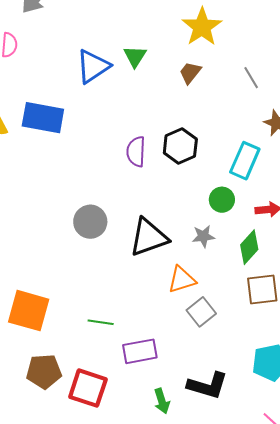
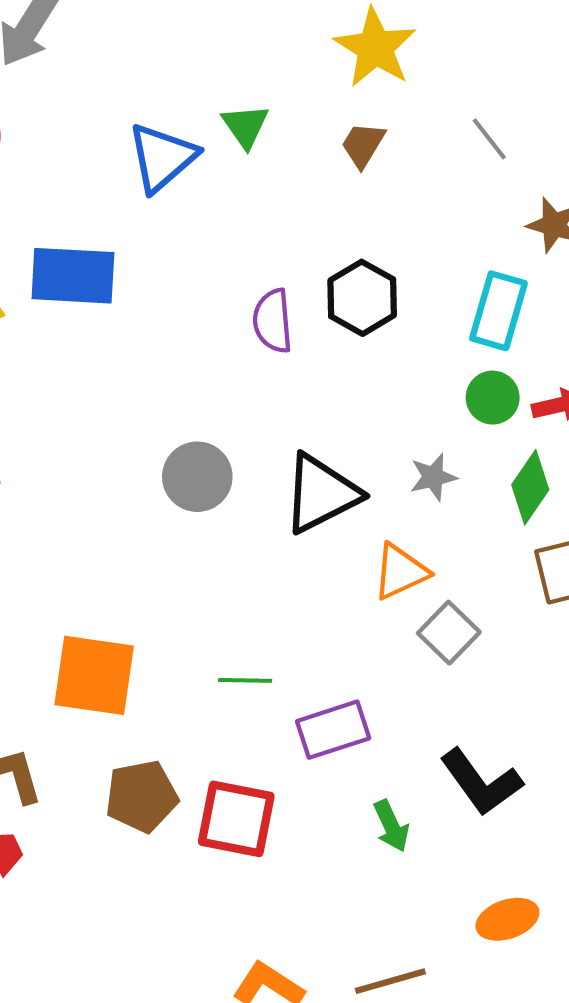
green circle: (222, 200) -> (493, 398), moved
black L-shape: (208, 386) -> (481, 782), turned 45

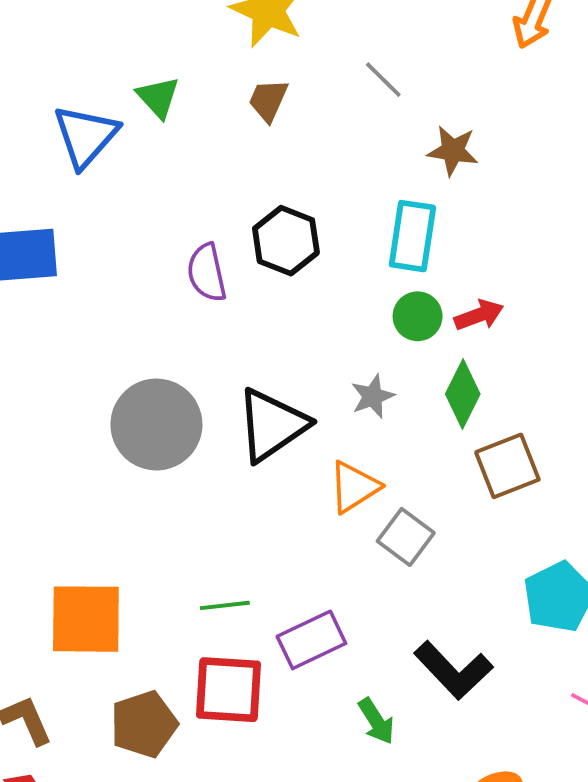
gray circle: (197, 477) -> (156, 424), size x1.4
red square: (236, 819) -> (229, 690), moved

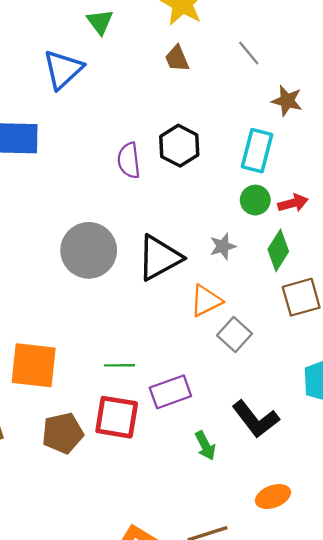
green triangle: (158, 97) -> (100, 22), moved
brown trapezoid: (268, 100) -> (177, 59), turned -52

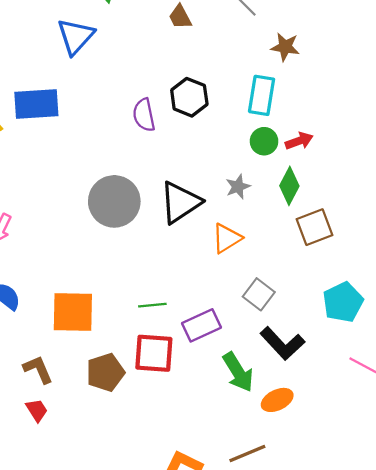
gray square: (235, 335) -> (259, 294), moved
green arrow: (205, 446) -> (238, 372), size x1.5
orange ellipse: (273, 497) -> (277, 400), moved

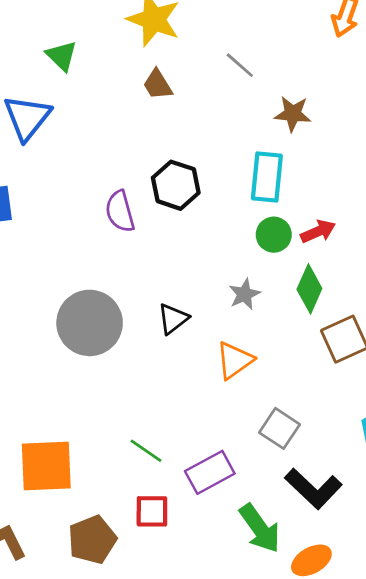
black triangle: (180, 202) -> (173, 319), size x0.6
green line: (152, 305) -> (146, 451), turned 44
red square: (154, 353) -> (152, 511), size x0.7

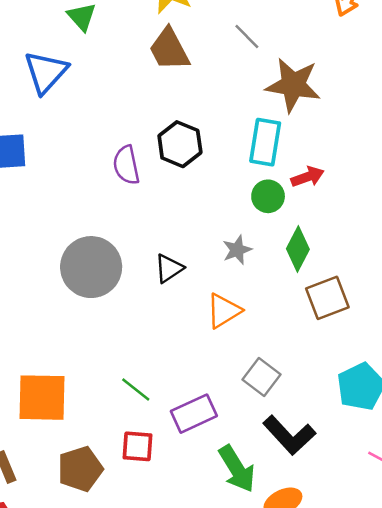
brown trapezoid: (158, 85) -> (169, 49), size x1.5
brown star: (293, 114) -> (293, 85), size x1.6
red arrow: (318, 231) -> (308, 177), moved

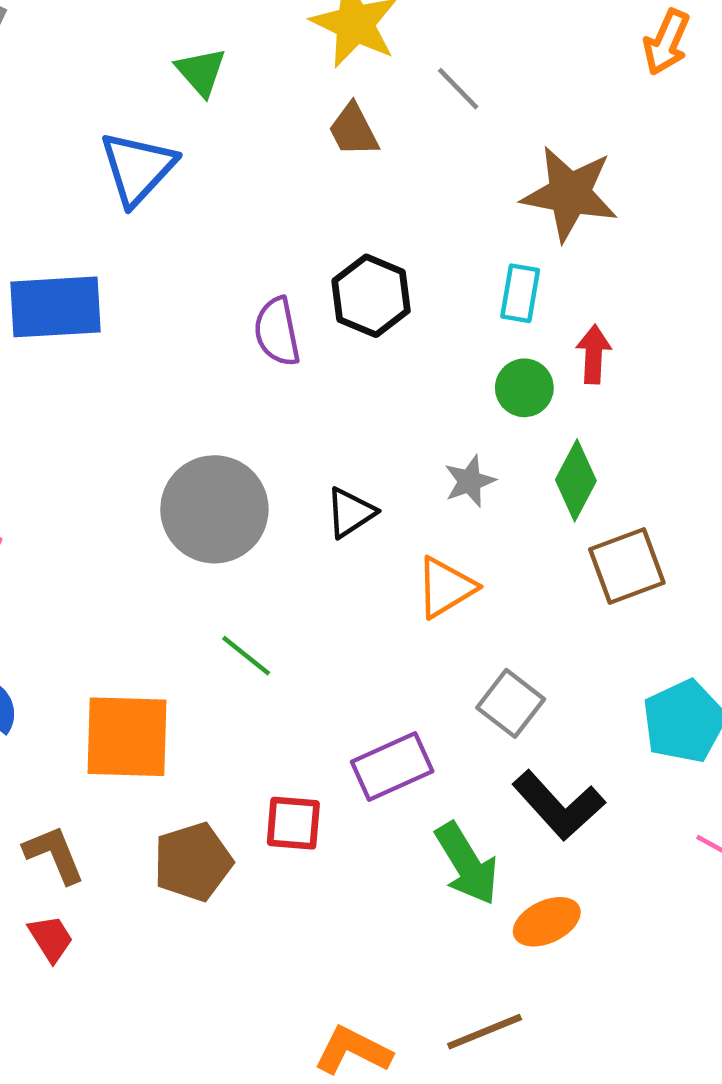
gray line: (247, 36) -> (458, 89), moved
brown trapezoid: (169, 49) -> (353, 130), size x0.7
cyan rectangle: (265, 142) -> (520, 293), size x0.7
red arrow: (308, 177) -> (594, 354), turned -68
green line: (136, 390) -> (246, 656), moved

